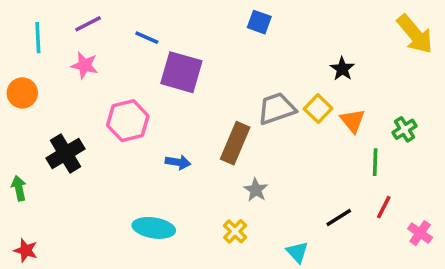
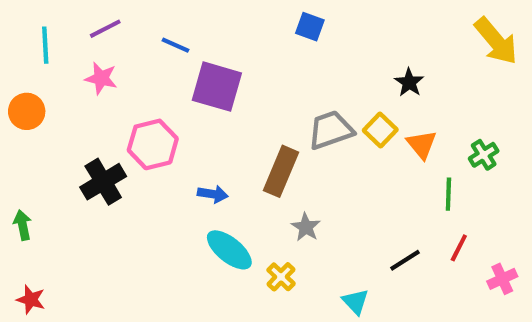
black cross: (66, 154) -> (103, 182), moved
cyan ellipse: (154, 228) -> (229, 250), moved, turned 30
pink cross: (420, 233) -> (502, 279), turned 30

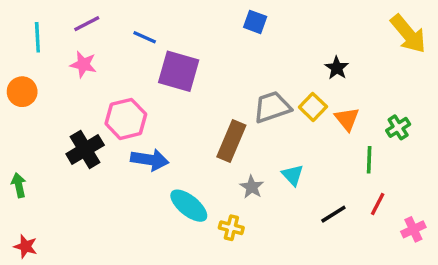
blue arrow: (213, 194) -> (150, 160), moved, size x1.5
yellow cross: (281, 277) -> (231, 228), turned -30
cyan triangle: (355, 302) -> (293, 175), moved

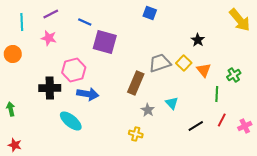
black cross: (85, 150) -> (50, 88), turned 30
cyan ellipse: (189, 206) -> (71, 121), moved
pink cross: (413, 229) -> (245, 126), moved

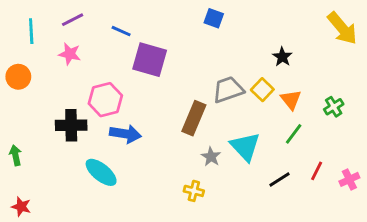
green line: (217, 94) -> (294, 134), moved, turned 35
cyan triangle: (172, 103) -> (245, 147), size x1.6

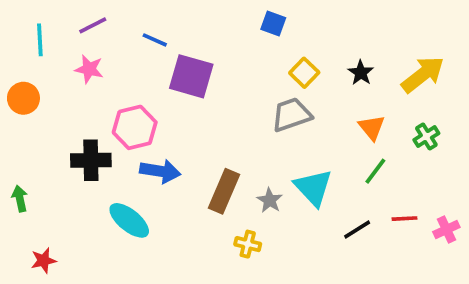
yellow arrow: (342, 28) -> (423, 75), moved, turned -88
yellow square: (262, 90) -> (304, 73), moved
brown rectangle: (194, 118) -> (224, 191), moved
red line: (317, 171) -> (405, 219), turned 60
red star: (21, 207) -> (44, 261), moved, turned -30

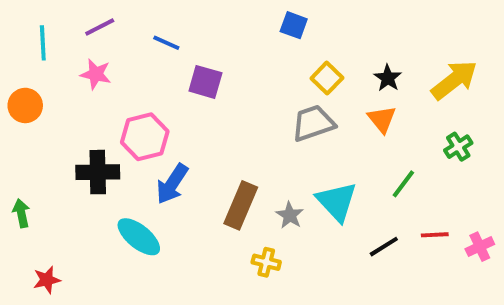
purple square: (191, 76) -> (205, 82), size x0.7
orange triangle: (372, 127) -> (382, 119), moved
blue arrow: (160, 171) -> (172, 184), turned 114

